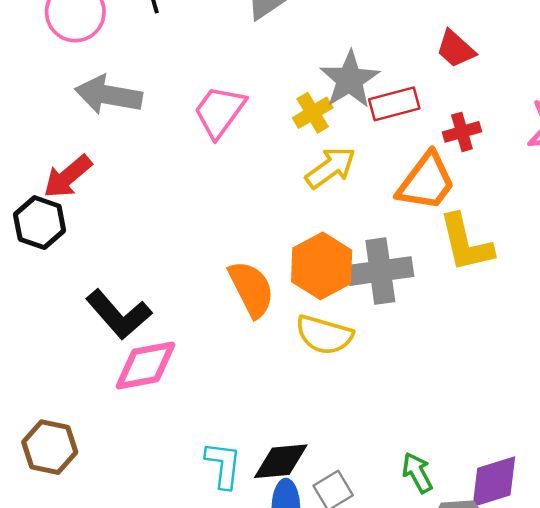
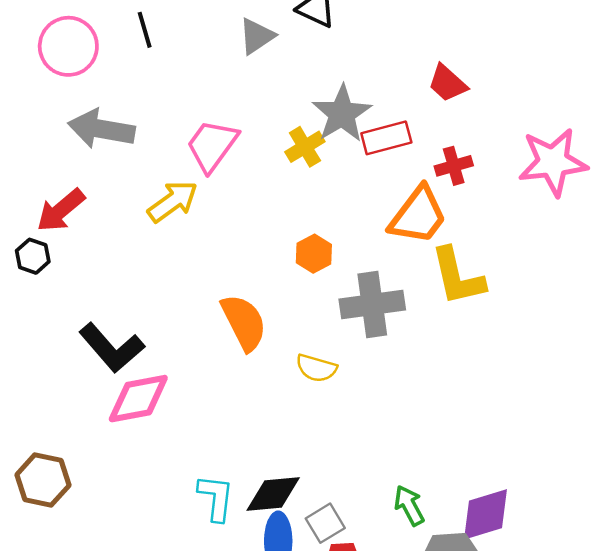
yellow arrow: (331, 168) -> (173, 201), moved
black hexagon: (40, 223) -> (33, 256), size x0.7
orange hexagon: (322, 266) -> (314, 254), moved, size x0.6
yellow semicircle: (324, 335) -> (316, 368), size x0.7

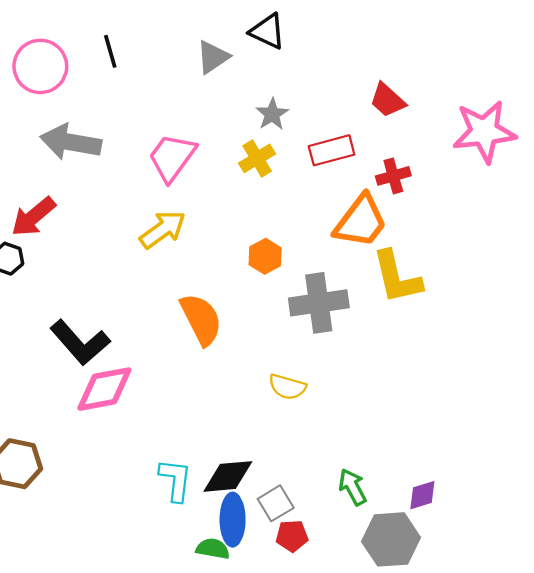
gray star: (342, 114) -> (272, 114), moved, size x0.6
pink star: (553, 162) -> (484, 132), moved
yellow arrow: (173, 201) -> (163, 230), moved
yellow semicircle: (316, 368) -> (287, 387), moved
purple diamond: (485, 514) -> (422, 495), size x0.6

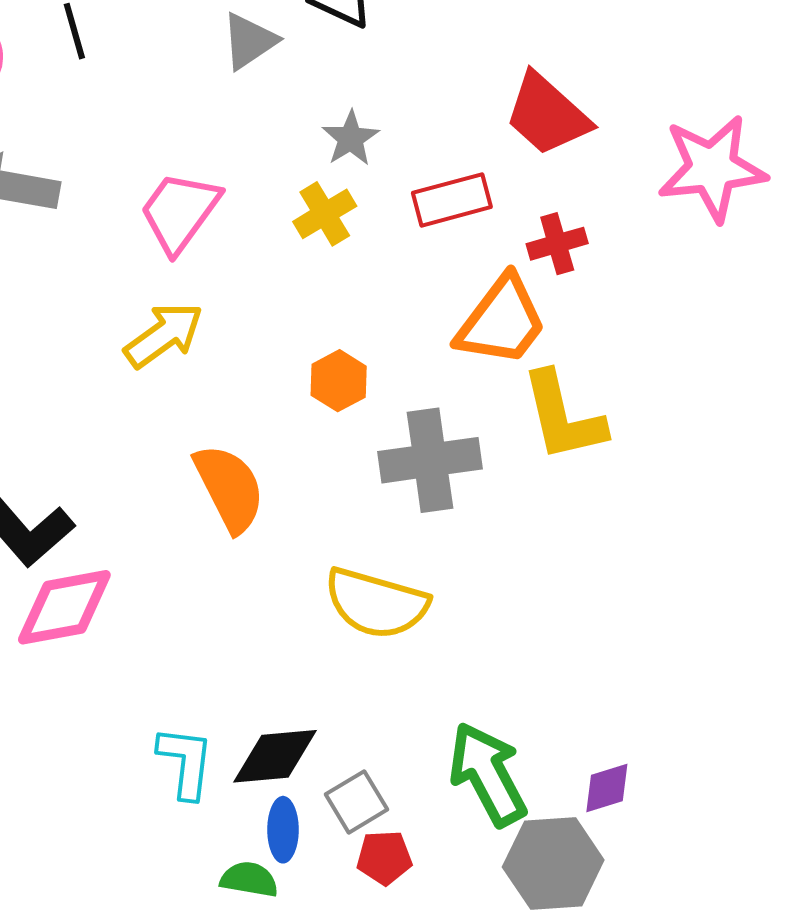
red trapezoid: (388, 100) -> (547, 115), size x1.4
yellow semicircle: (287, 387) -> (376, 603), size x1.6
green arrow: (353, 487) -> (488, 774), size x1.6
blue ellipse: (233, 520) -> (283, 830), size x0.7

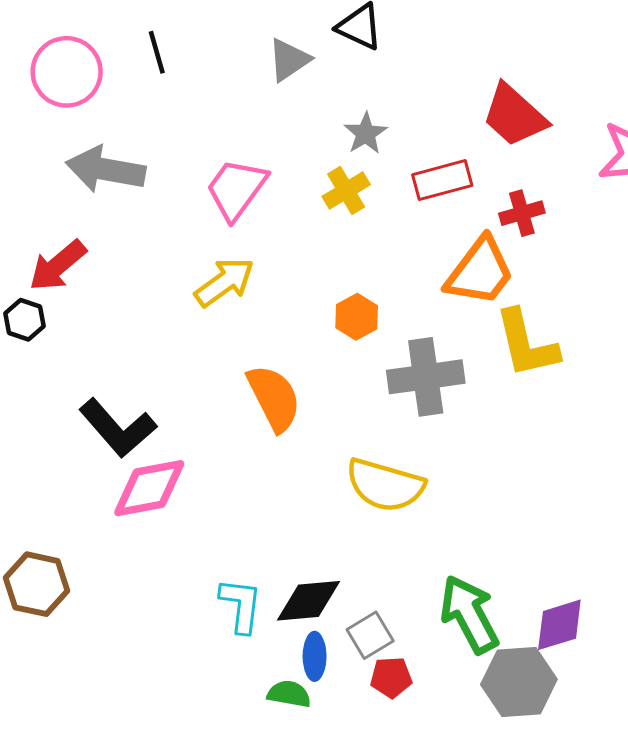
purple diamond: (607, 788) -> (559, 625), size x1.4

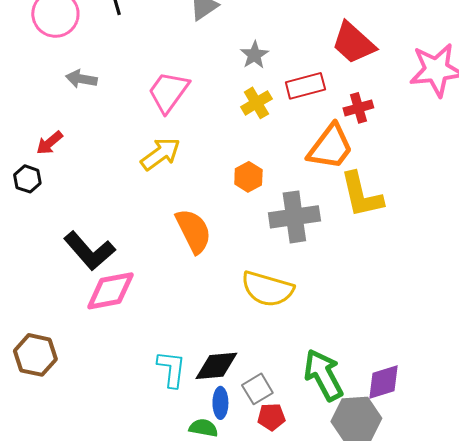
gray arrow: (106, 170) -> (81, 79), size x0.6
yellow cross: (346, 191) -> (256, 103), moved
red arrow: (58, 266) -> (49, 143), size x0.7

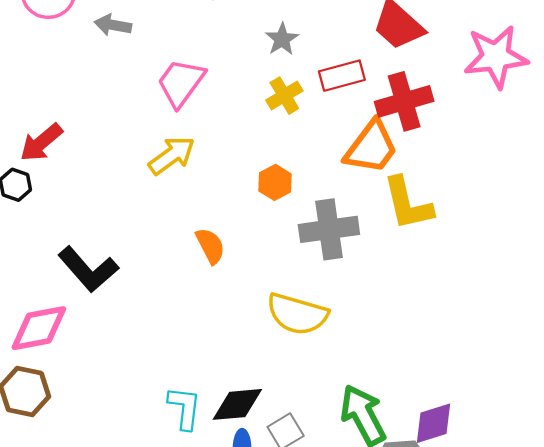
gray arrow: (81, 79) -> (113, 25), moved
red cross: (358, 108) -> (404, 101), size x1.6
red arrow: (49, 143) -> (41, 143), size x1.4
orange semicircle: (193, 231) -> (210, 246), size x0.7
pink diamond: (110, 291) -> (39, 328), moved

